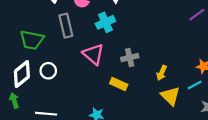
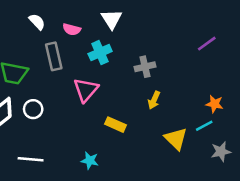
pink triangle: (93, 54) -> (86, 90), turned 30
gray cross: (130, 58) -> (145, 67), moved
yellow arrow: (162, 73) -> (154, 100), moved

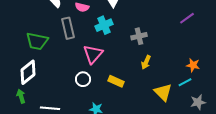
white circle: (33, 109) -> (83, 79), moved

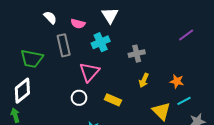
orange star: (193, 65) -> (177, 81), moved

